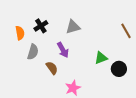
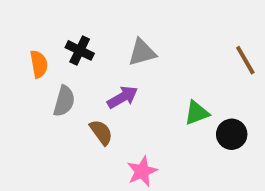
black cross: (41, 26) -> (80, 50), turned -32
purple arrow: (63, 50) -> (123, 97), turned -91

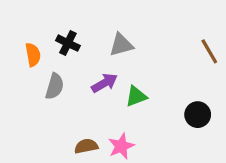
green triangle: (197, 113) -> (136, 96), moved
brown semicircle: (101, 132) -> (86, 146), moved, turned -65

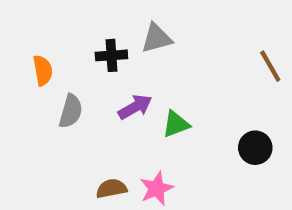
black cross: (68, 43) -> (111, 55), moved, turned -30
gray triangle: (121, 45) -> (157, 38), moved

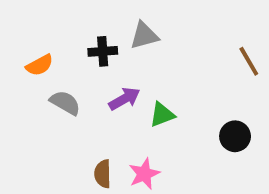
orange semicircle: (43, 70) -> (39, 65), turned 72
gray semicircle: (71, 111) -> (65, 103), turned -76
brown semicircle: (111, 188) -> (103, 174), turned -80

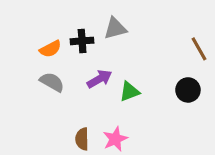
orange semicircle: (39, 65) -> (50, 49), moved
black circle: (235, 136) -> (188, 90), moved

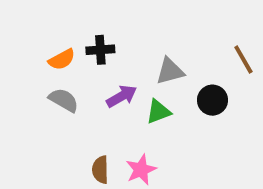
gray triangle: (115, 28) -> (170, 71), moved
black circle: (188, 90) -> (212, 100), moved

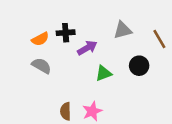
gray triangle: (170, 71) -> (123, 30), moved
purple arrow: (122, 96) -> (87, 48), moved

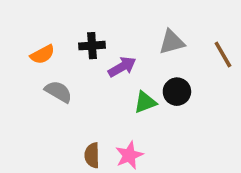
orange semicircle: (40, 39) -> (42, 54), moved
black circle: (139, 66) -> (177, 92), moved

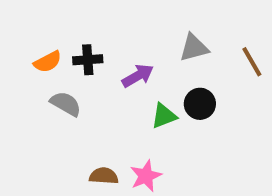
black cross: (92, 46) -> (88, 60), moved
brown semicircle: (92, 155) -> (104, 176), turned 95

